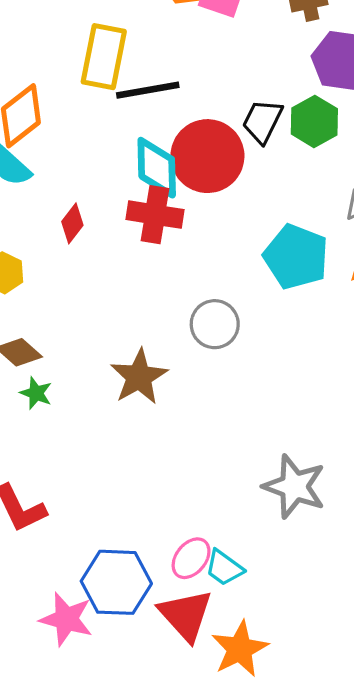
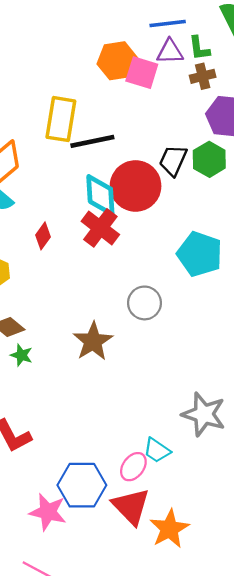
red cross: (155, 215) -> (100, 228), turned 30
cyan trapezoid: (224, 568) -> (157, 450), moved

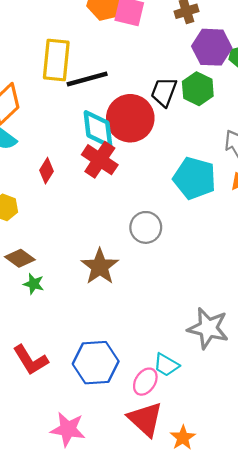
blue hexagon: (82, 485) -> (96, 363), moved
orange star: (169, 529) -> (183, 438), size x0.7

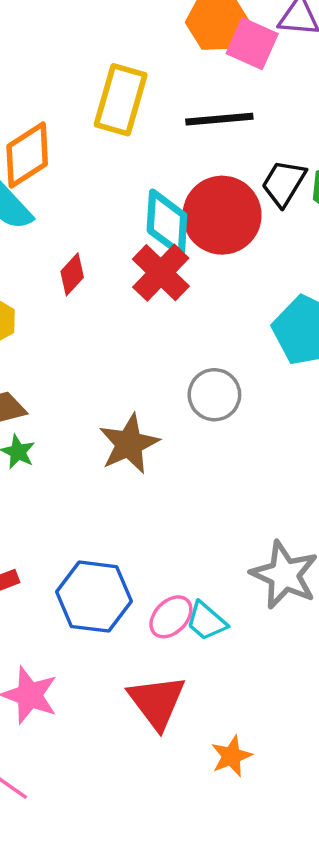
black line: (87, 79) -> (219, 119), moved
pink ellipse: (145, 382) -> (171, 617), moved
orange star: (183, 438) -> (231, 756), moved

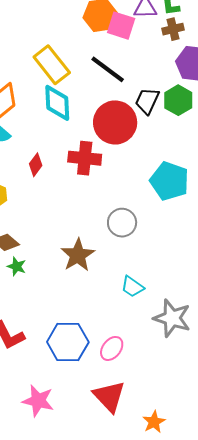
yellow rectangle: (121, 100) -> (52, 65), turned -48
black line: (219, 119) -> (108, 69), turned 48
cyan diamond: (167, 223) -> (57, 103), moved
red cross: (161, 273) -> (85, 158), turned -32
cyan trapezoid: (206, 621) -> (132, 287), moved

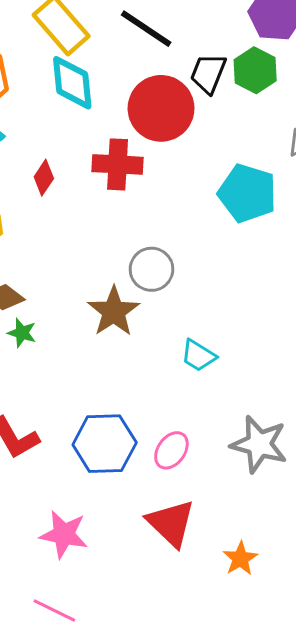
gray circle: (122, 223) -> (151, 269), moved
gray star: (172, 318) -> (259, 444), moved

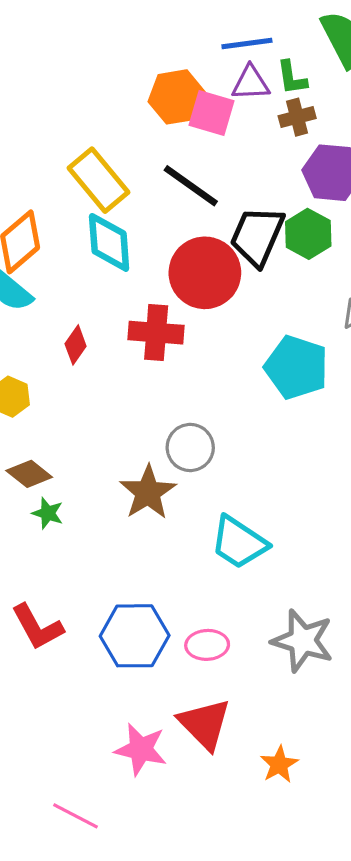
black trapezoid: (208, 73) -> (257, 236), size x1.4
cyan trapezoid: (198, 356) -> (239, 542), size x1.5
pink ellipse: (171, 450) -> (207, 645), turned 51
pink star: (64, 534) -> (141, 749), moved

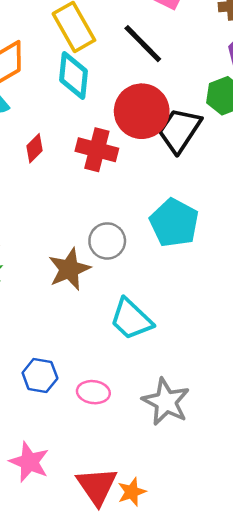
black trapezoid: (257, 236) -> (179, 130), moved
cyan pentagon: (296, 367) -> (174, 223), moved
blue hexagon: (135, 636) -> (40, 375), size x0.7
red triangle: (205, 724) -> (97, 486), moved

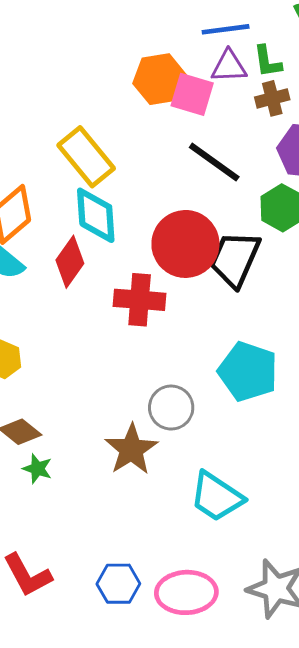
black line: (143, 44) -> (214, 162), moved
red diamond: (34, 148) -> (70, 262), moved, size x1.4
pink ellipse: (93, 392) -> (186, 592), size x1.5

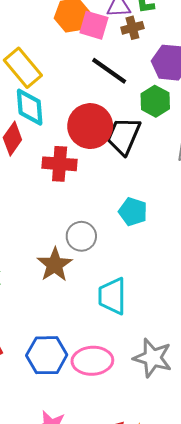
brown cross: (272, 98) -> (132, 28), moved
cyan pentagon: (248, 372) -> (133, 212), size x0.7
cyan trapezoid: (216, 497) -> (112, 296), turned 57
blue hexagon: (118, 584) -> (47, 355), size x1.4

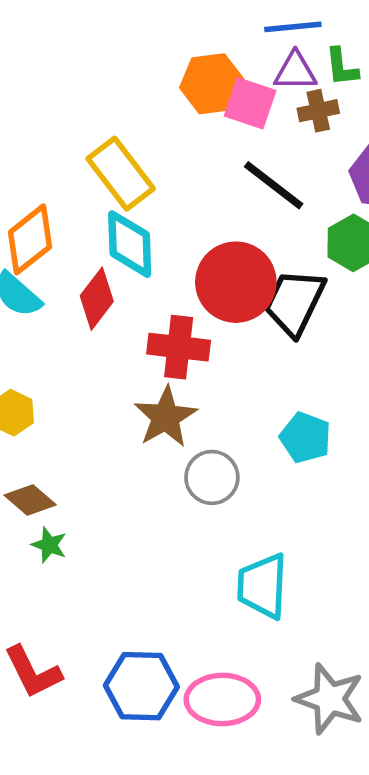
brown star: (55, 265) -> (166, 417), moved

